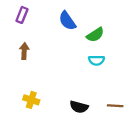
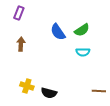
blue semicircle: (67, 21) -> (58, 32), moved
black semicircle: (79, 107) -> (49, 93), moved

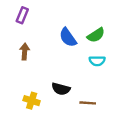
brown line: (99, 91) -> (88, 103), moved
black semicircle: (49, 93) -> (61, 89), moved

